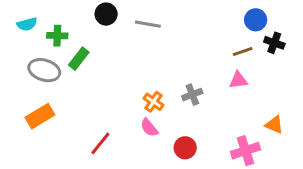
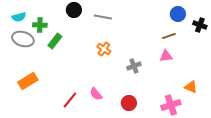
black cross: (274, 43) -> (200, 25), moved
gray ellipse: (44, 70) -> (23, 39), moved
orange cross: (154, 102) -> (104, 49), moved
pink semicircle: (149, 128) -> (96, 94), moved

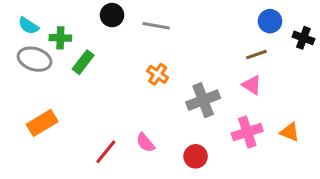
cyan semicircle: (19, 17) -> (28, 26), turned 48
pink triangle: (166, 56) -> (252, 85), turned 40
gray cross: (134, 66) -> (203, 100), size x1.5
pink cross: (171, 105) -> (247, 132), moved

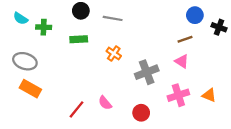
gray ellipse: (35, 59) -> (25, 61), moved
green rectangle: (83, 62) -> (79, 39), moved, turned 49
orange rectangle: (42, 123) -> (30, 89), turned 60

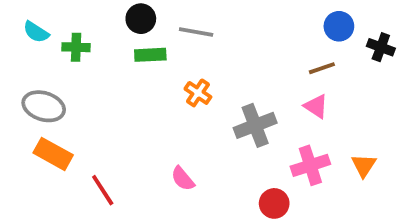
green rectangle: (79, 39) -> (150, 55), moved
orange triangle: (209, 95) -> (364, 165), turned 40
red line: (76, 109) -> (103, 190), moved, turned -72
red circle: (141, 113) -> (274, 203), moved

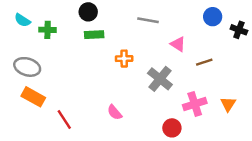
gray line: (196, 32) -> (148, 20), moved
brown line: (322, 68) -> (204, 62), moved
orange cross: (198, 93) -> (124, 59), turned -35
pink triangle: (316, 106) -> (178, 44), moved
gray cross: (255, 125) -> (160, 79), turned -30

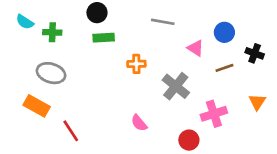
blue circle: (213, 17) -> (224, 32), moved
black cross: (239, 30) -> (255, 53), moved
gray ellipse: (27, 67) -> (51, 73), moved
orange triangle: (228, 104) -> (257, 102), moved
pink semicircle: (115, 112) -> (139, 123), moved

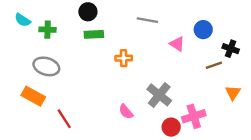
brown line: (224, 68) -> (214, 65), moved
gray cross: (176, 86) -> (159, 95), moved
pink cross: (214, 114) -> (194, 116), moved

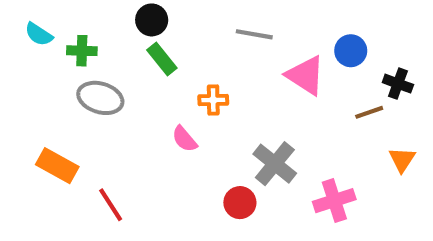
green rectangle: (94, 34) -> (162, 59), turned 54
pink triangle: (177, 44) -> (306, 75), size x1.5
gray ellipse: (46, 66) -> (100, 98), moved
pink semicircle: (126, 112) -> (184, 139), moved
red circle: (171, 127) -> (240, 203), moved

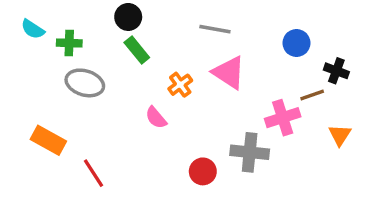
pink triangle: (306, 75) -> (229, 73), moved
orange cross: (213, 100) -> (180, 85), turned -35
gray cross: (275, 164) -> (250, 152), moved, turned -33
pink cross: (334, 201) -> (283, 118), moved

